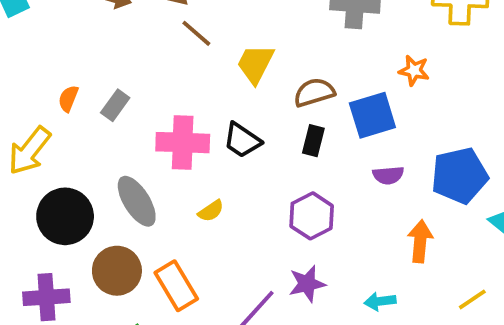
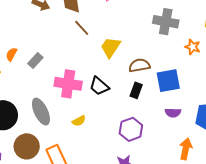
orange star: (414, 71) -> (193, 47), moved

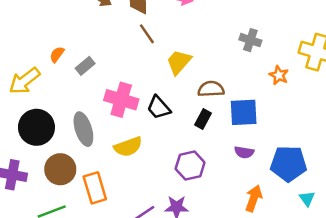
gray cross: (166, 22) -> (250, 40), size x0.7
yellow semicircle: (79, 121) -> (128, 147), size x1.6

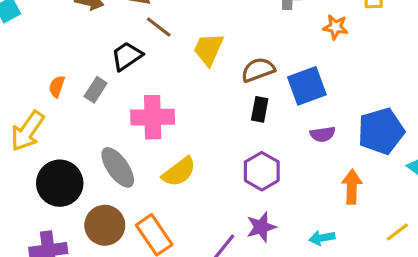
black trapezoid: (159, 108) -> (127, 56), moved, turned 115

